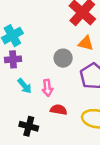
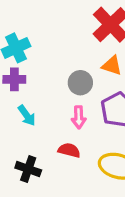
pink arrow: (47, 88) -> (79, 117), moved

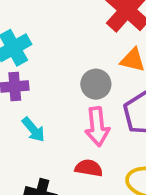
pink arrow: (79, 117) -> (97, 127), size x1.4

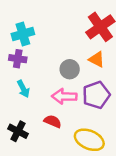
pink arrow: (97, 127) -> (64, 96), turned 85

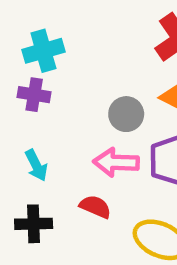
cyan arrow: (23, 89) -> (36, 165), moved
black cross: (18, 131) -> (34, 224), turned -30

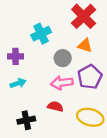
cyan cross: (43, 51) -> (41, 34), moved
cyan arrow: (36, 165) -> (18, 83), moved, turned -72

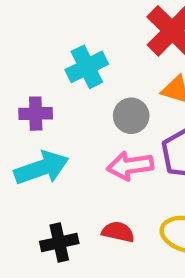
cyan arrow: (18, 83) -> (42, 168), size x1.6
red semicircle: (55, 106) -> (118, 232), moved

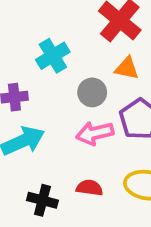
black cross: (59, 242) -> (42, 200), turned 32

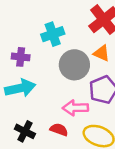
gray circle: (92, 92) -> (74, 65), size x1.5
pink arrow: (95, 133) -> (75, 108), moved

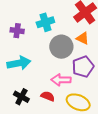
purple cross: (21, 57) -> (17, 31), moved

